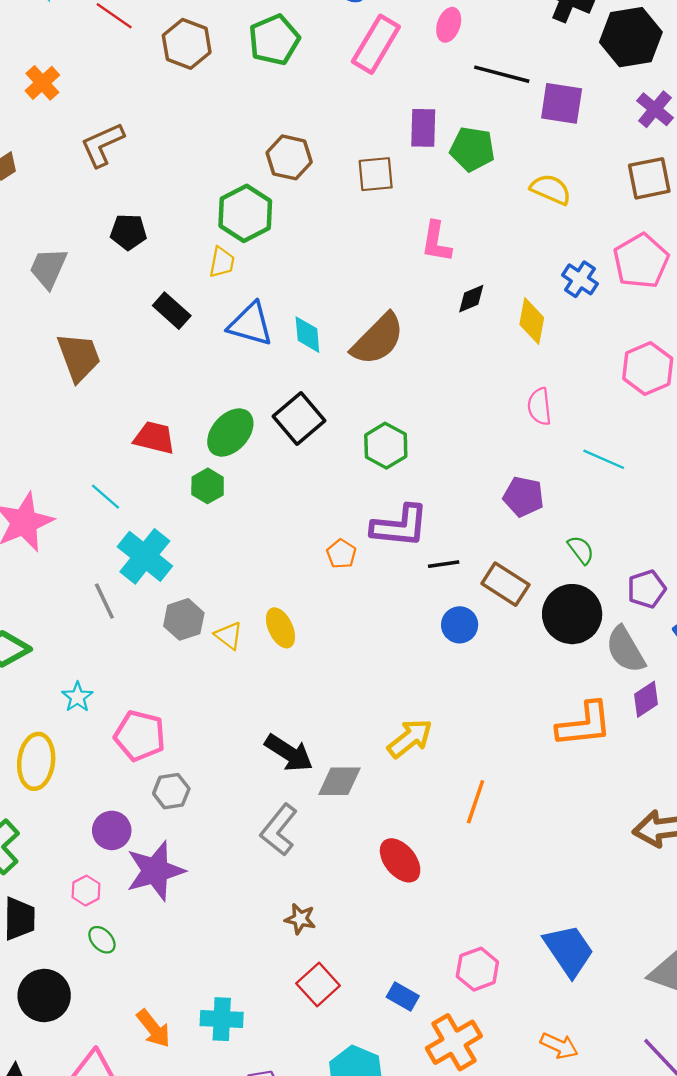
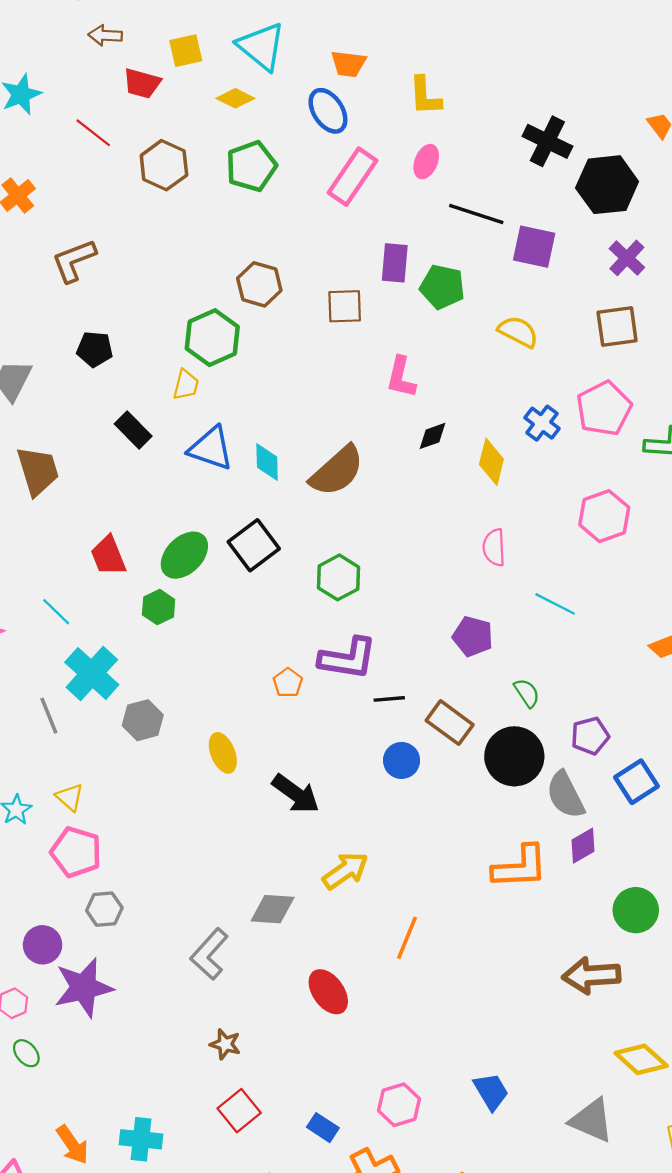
red trapezoid: (154, 438) -> (108, 556), turned -129
gray hexagon: (184, 619) -> (143, 720), moved
yellow triangle: (229, 635) -> (70, 797), moved
black arrow: (289, 753) -> (296, 794), moved
blue trapezoid: (569, 950) -> (491, 1091), size x0.7

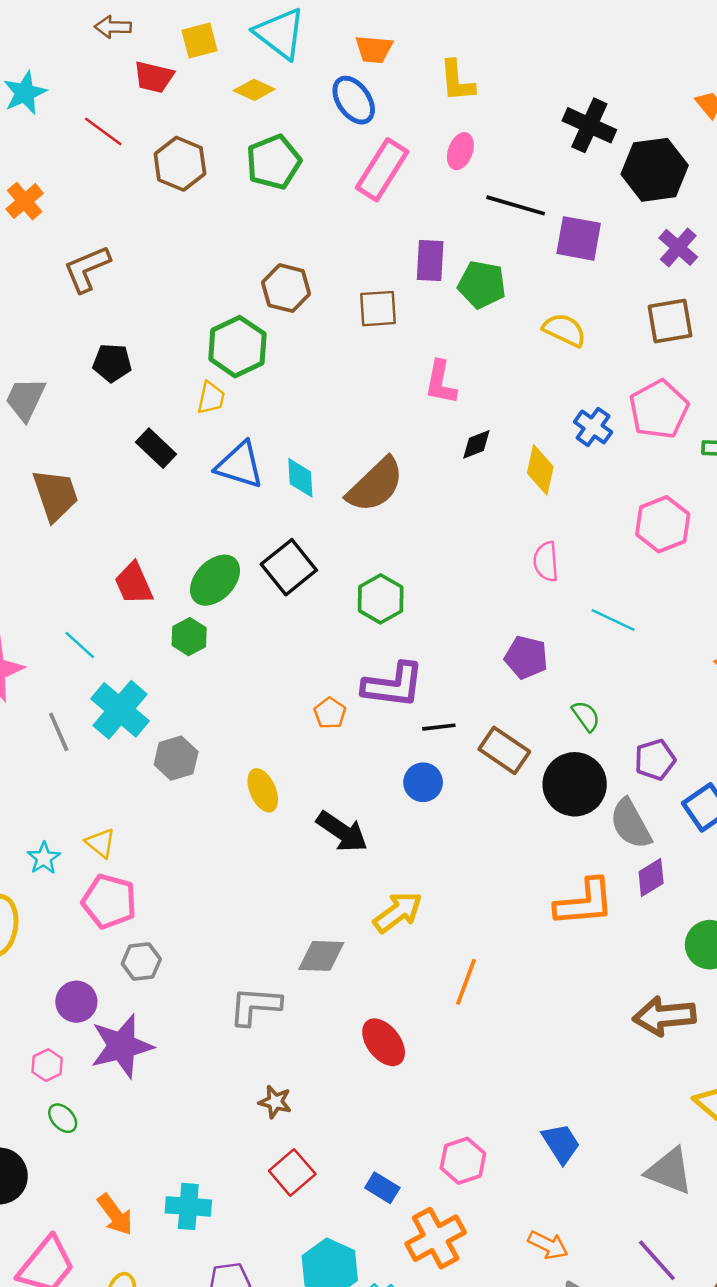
gray line: (49, 716) -> (59, 732), moved
blue circle: (402, 760) -> (423, 782), moved
gray L-shape: (209, 954) -> (255, 1006), turned 54

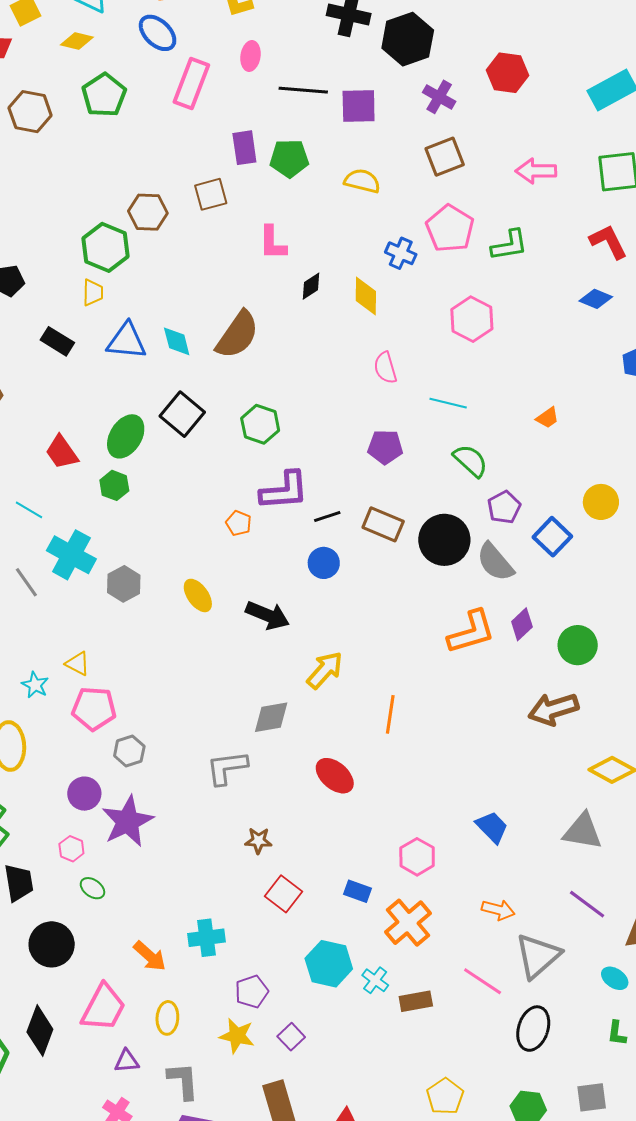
brown hexagon: (286, 288) -> (148, 212), moved
green semicircle: (586, 716) -> (470, 461), moved, size x1.4
purple diamond: (651, 877) -> (522, 624), moved

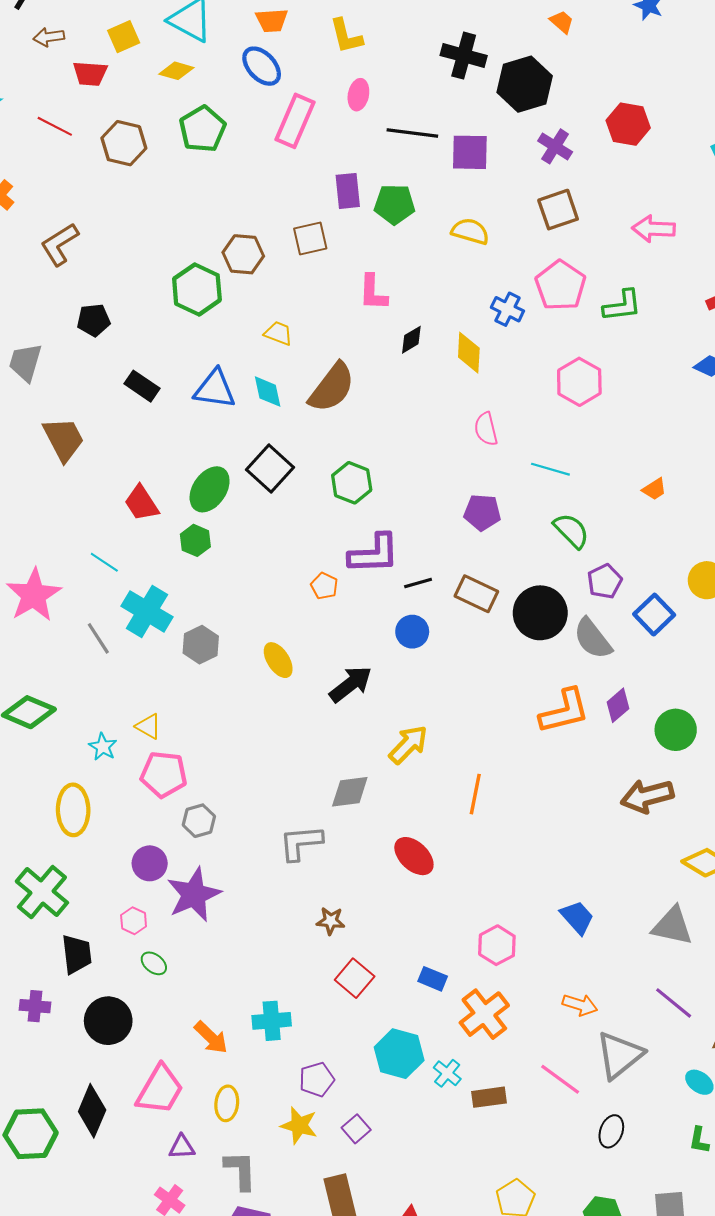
yellow trapezoid: (93, 292) -> (278, 333), moved, turned -72
black arrow: (268, 615) -> (351, 684), turned -63
black ellipse: (533, 1029) -> (611, 1131), size x0.7

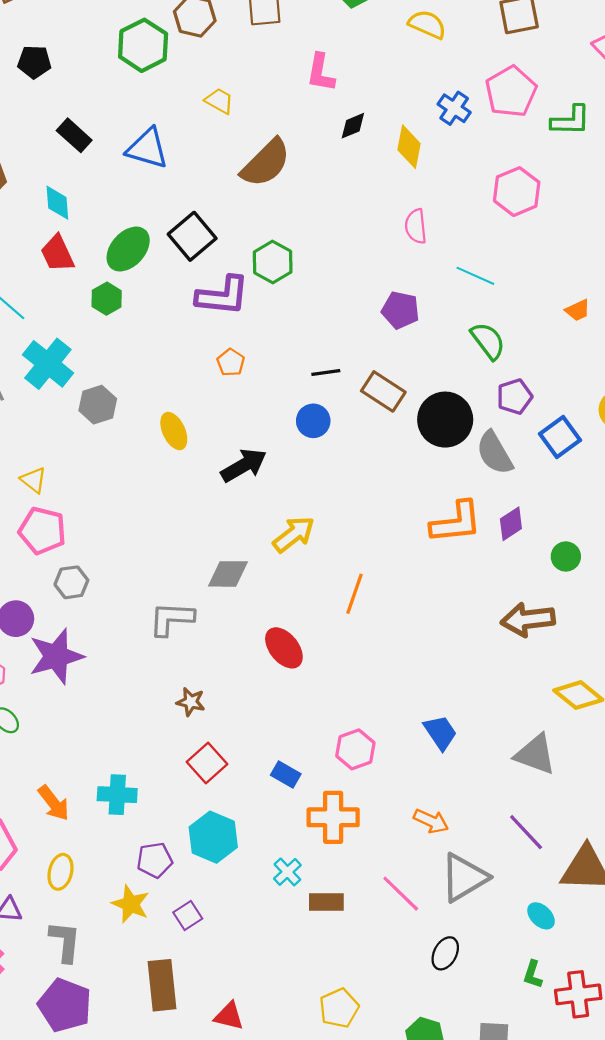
cyan diamond: (268, 392) -> (57, 203), moved
purple L-shape: (374, 554) -> (223, 296), moved
green circle: (676, 730) -> (566, 557), size x0.7
orange cross: (484, 1014) -> (333, 817), turned 30
cyan hexagon: (399, 1054) -> (213, 837), moved

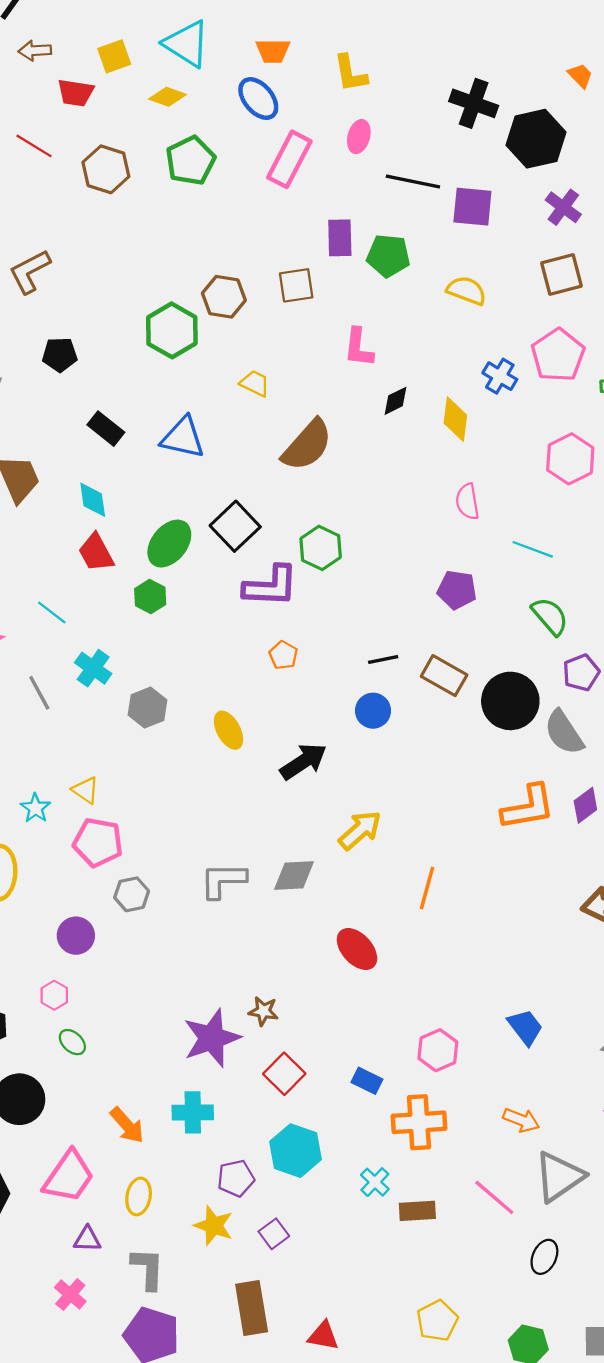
cyan cross: (48, 364) -> (93, 668), size x0.7
gray L-shape: (171, 619) -> (223, 880), moved
purple star: (56, 656) -> (212, 1038), moved

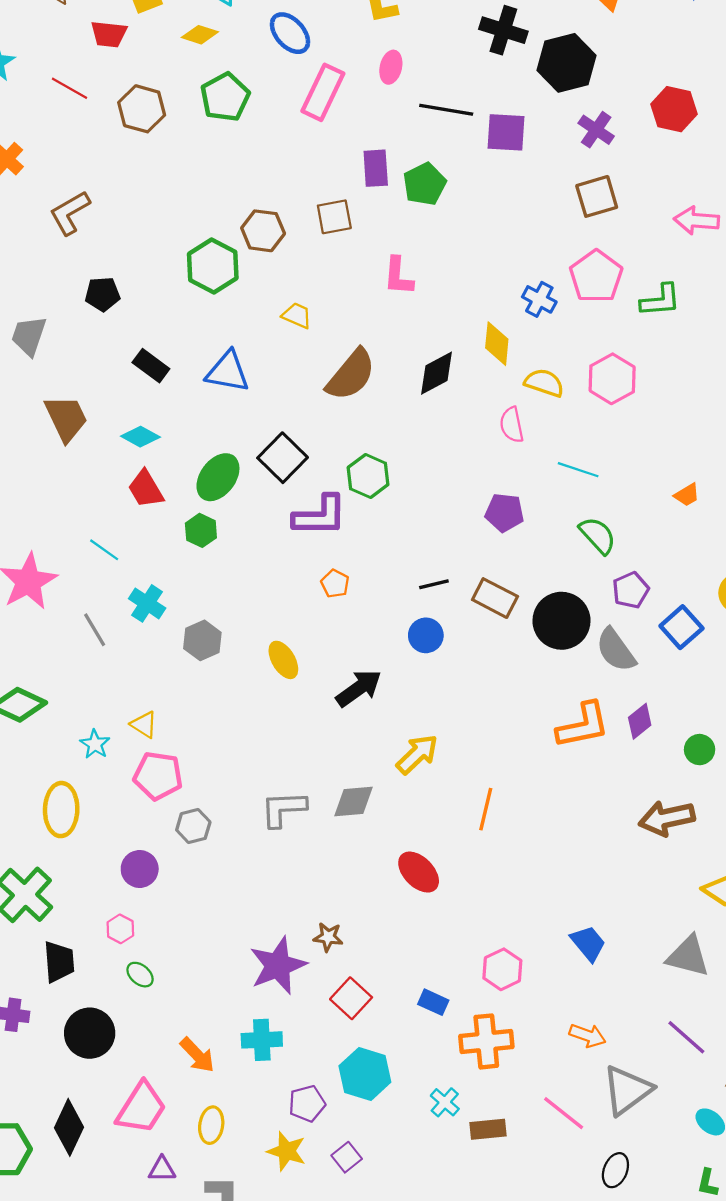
green pentagon: (388, 256) -> (425, 184), turned -30
yellow semicircle: (467, 291) -> (544, 383), moved
black diamond: (396, 401) -> (437, 373), moved, size x1.5
cyan diamond: (93, 500) -> (140, 437), turned -51

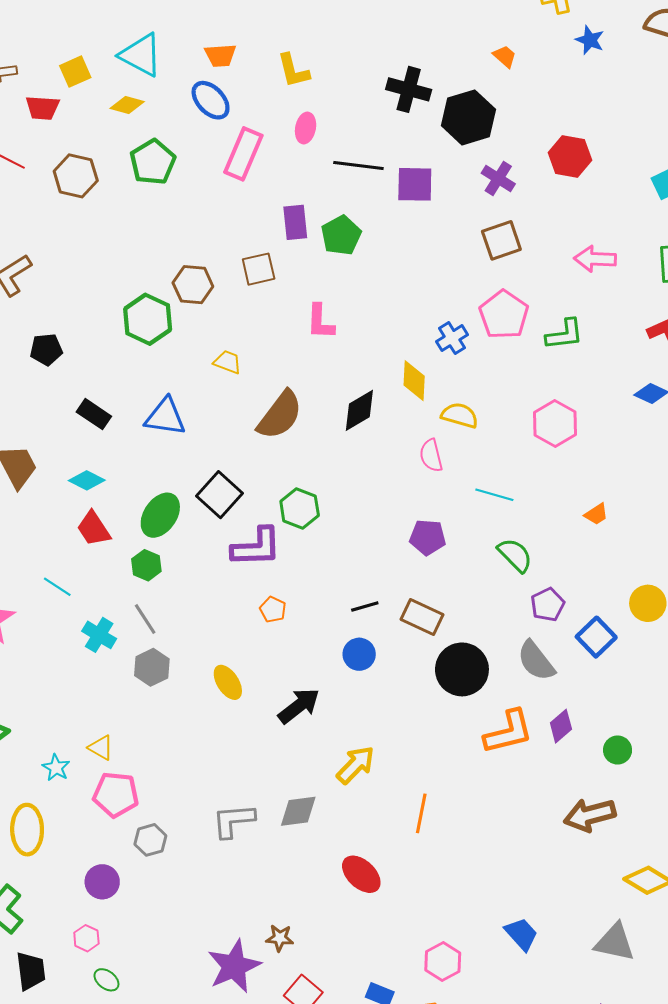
blue cross: (539, 299) -> (452, 338), turned 32
pink hexagon: (612, 379) -> (555, 424), moved
black circle: (562, 621) -> (462, 669), moved
gray line: (95, 630) -> (145, 619), moved

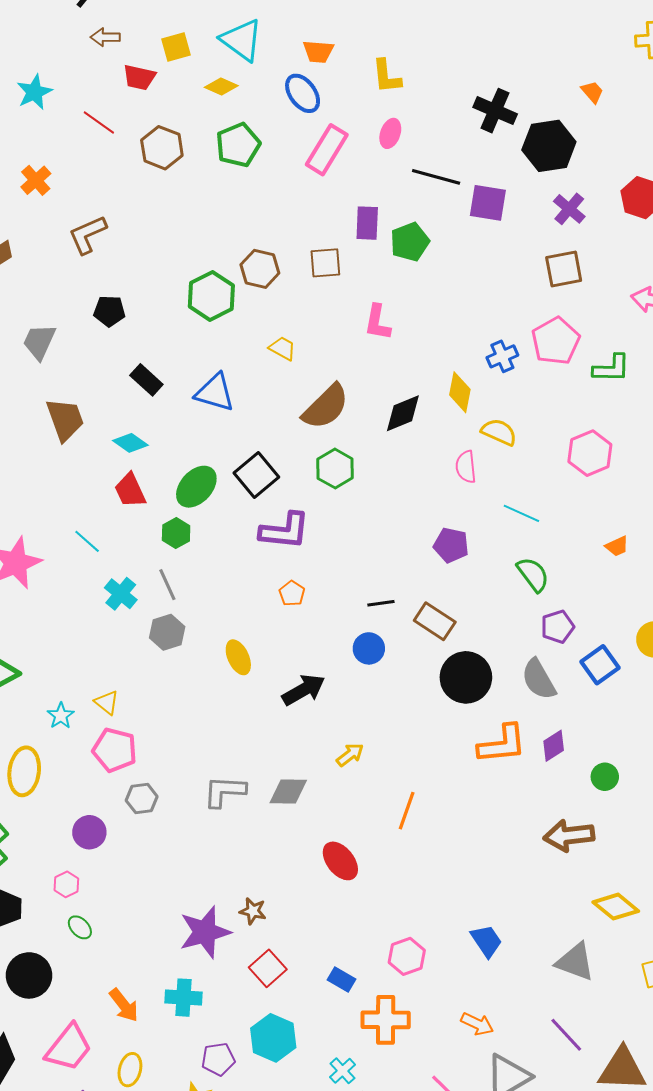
green hexagon: (300, 508) -> (335, 469), moved
yellow arrow: (356, 765) -> (350, 755), size x0.7

